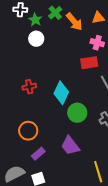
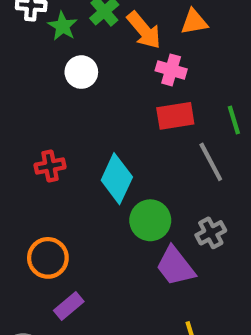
white circle: (36, 39) -> (81, 72), moved
pink cross: (97, 43) -> (171, 70), moved
purple trapezoid: (70, 146) -> (175, 266), moved

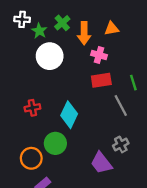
orange arrow: (144, 30) -> (84, 33), turned 40
white circle: (81, 72) -> (50, 56), size x1.5
green circle: (150, 220) -> (55, 143), moved

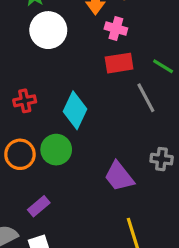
green line: (133, 83) -> (163, 66), turned -42
gray cross: (121, 145) -> (162, 159), moved, turned 35
orange circle: (31, 158) -> (20, 154), moved

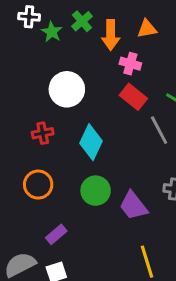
white circle: (48, 30) -> (67, 89), moved
red rectangle: (119, 63) -> (133, 97), turned 48
green circle: (56, 150) -> (96, 191), moved

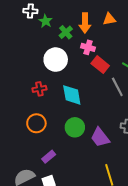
green cross: (82, 21) -> (66, 32), moved
pink cross: (130, 64) -> (88, 47), moved
cyan diamond: (91, 142) -> (72, 95), turned -35

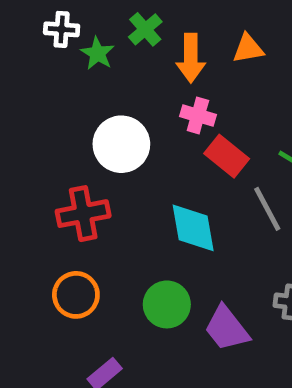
green cross: (66, 32) -> (145, 29), moved
red cross: (39, 89) -> (83, 214), size x1.5
cyan diamond: (72, 95) -> (193, 228), moved

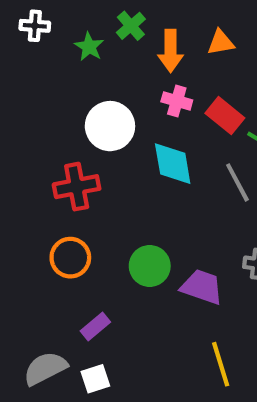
white cross: (62, 29) -> (35, 26), moved
red rectangle: (227, 156) -> (225, 116), moved
cyan diamond: (193, 228) -> (173, 164), moved
purple trapezoid: (227, 328) -> (202, 287), turned 147

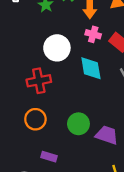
purple rectangle: (95, 327) -> (49, 157), turned 56

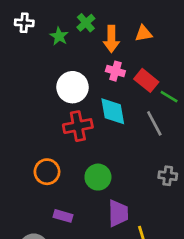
red cross: (39, 81) -> (78, 126), moved
purple trapezoid: (107, 135) -> (118, 213), moved, turned 70

